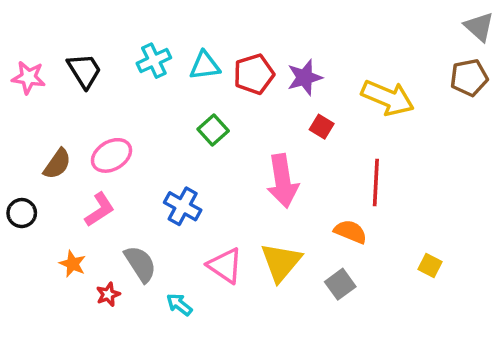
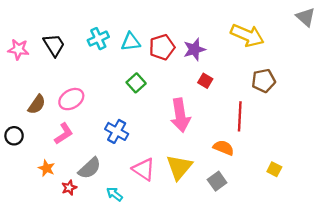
brown pentagon: (469, 77) -> (264, 81), moved
yellow arrow: (388, 98) -> (247, 35), moved
gray semicircle: (140, 264) -> (90, 168), turned 80

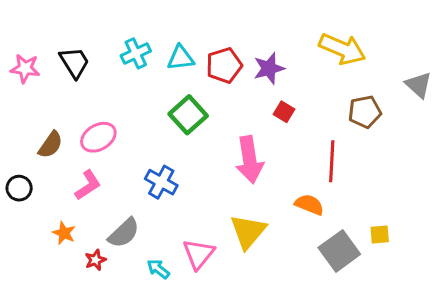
gray triangle: (306, 17) -> (419, 85), moved
green square: (136, 83) -> (188, 115), size x1.4
pink triangle: (144, 169) -> (199, 254), moved, turned 35
yellow square: (274, 169) -> (380, 234), turned -32
gray square: (217, 181) -> (339, 251), moved, size x1.5

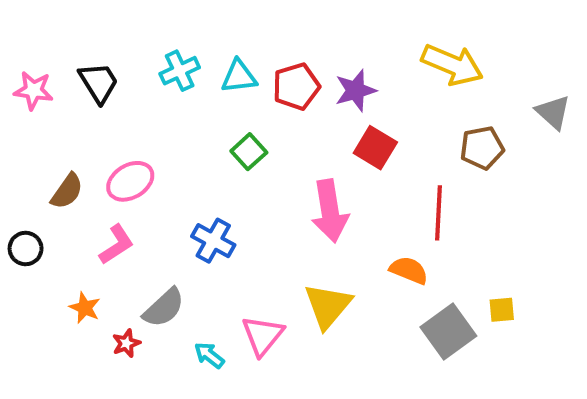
red square: (284, 112) -> (375, 148), size x1.5
green square: (188, 115) -> (249, 152), size x0.7

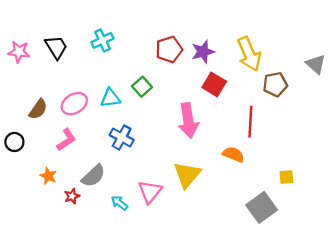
yellow arrow: (452, 65) -> (249, 54), moved, turned 44
cyan triangle: (239, 77) -> (110, 98), moved
gray square: (448, 331) -> (262, 207), moved

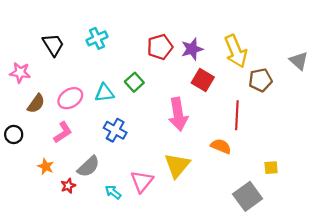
pink star: (19, 52) -> (20, 73), moved

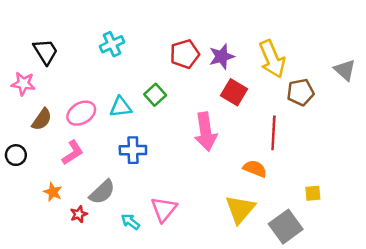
black trapezoid: (53, 45) -> (45, 52), moved
blue cross: (115, 130) -> (133, 150), turned -30
yellow triangle: (177, 165) -> (240, 209), moved

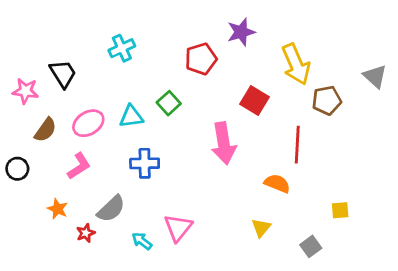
black trapezoid: (45, 52) -> (63, 74), moved
purple star: (222, 56) -> (241, 32), moved
yellow triangle: (240, 209) -> (261, 228), size x0.6
gray square: (286, 227) -> (311, 246), size x0.6

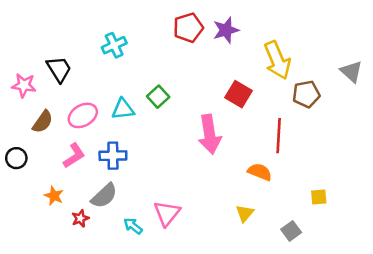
red pentagon: (201, 59) -> (188, 28), moved
blue cross: (145, 163) -> (113, 156), moved

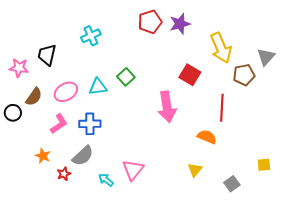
black trapezoid: (59, 69) -> (47, 55), turned -135
gray triangle: (351, 72) -> (266, 57), moved, turned 30
black circle: (16, 158) -> (13, 113), moved
yellow square: (319, 197) -> (264, 165), moved

